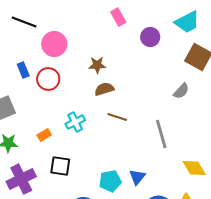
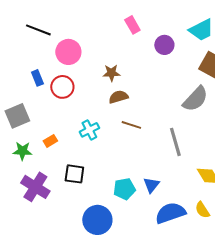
gray semicircle: (181, 91) -> (195, 99), size x1.6
orange rectangle: (44, 135) -> (50, 141), moved
purple cross: (21, 179) -> (35, 187), turned -32

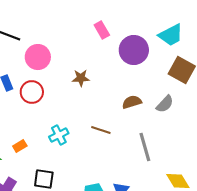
purple circle: (164, 45) -> (134, 50), size x1.5
brown semicircle: (118, 97) -> (132, 102), moved
gray semicircle: (195, 99) -> (165, 104), size x0.7

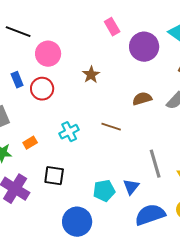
brown star: (81, 78) -> (91, 75), turned -30
gray line: (145, 147) -> (155, 164), moved

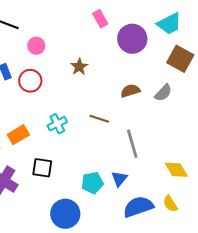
pink circle: (48, 54) -> (36, 46), size x0.7
orange rectangle: (30, 143) -> (18, 135), size x1.5
gray line: (155, 164) -> (132, 144), moved

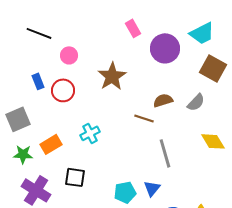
brown star: (79, 67) -> (112, 76), size x1.6
brown line: (99, 119) -> (144, 118), moved
yellow diamond: (176, 170) -> (213, 141), moved

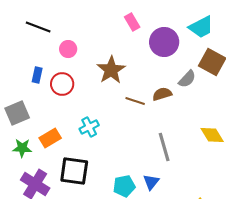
blue rectangle: (38, 81) -> (37, 75), turned 35
gray semicircle: (196, 102) -> (187, 79), moved
brown line: (144, 118) -> (135, 101), moved
black square: (75, 177) -> (74, 171), size x1.4

